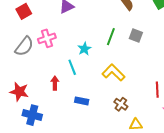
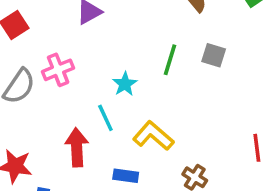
yellow L-shape: (113, 73) -> (153, 136), moved
red arrow: (55, 83) -> (77, 147), size x1.5

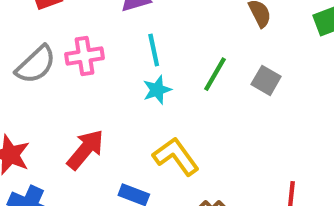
cyan line: (105, 118) -> (154, 50), moved
red arrow: (77, 147) -> (85, 149), turned 30

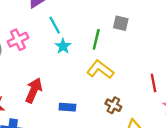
green line: (215, 74) -> (96, 39), moved
yellow L-shape: (176, 156) -> (100, 70), moved

